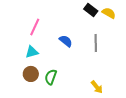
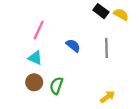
cyan triangle: (32, 52) -> (35, 58), turned 40
yellow arrow: (97, 87) -> (108, 97), turned -88

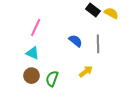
blue semicircle: (73, 46) -> (76, 41), moved
yellow arrow: (108, 97) -> (86, 71), moved

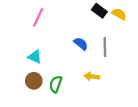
pink line: (36, 27) -> (38, 17), moved
yellow arrow: (86, 71) -> (92, 76), turned -136

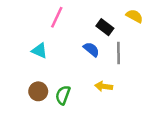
black rectangle: (99, 11) -> (105, 27), moved
pink line: (38, 17) -> (57, 17), moved
cyan triangle: (35, 57) -> (39, 51), moved

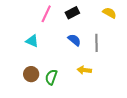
black rectangle: (105, 27) -> (72, 13), moved, turned -64

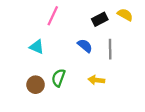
black rectangle: (72, 13) -> (100, 19), moved
green semicircle: (51, 77) -> (58, 78), moved

